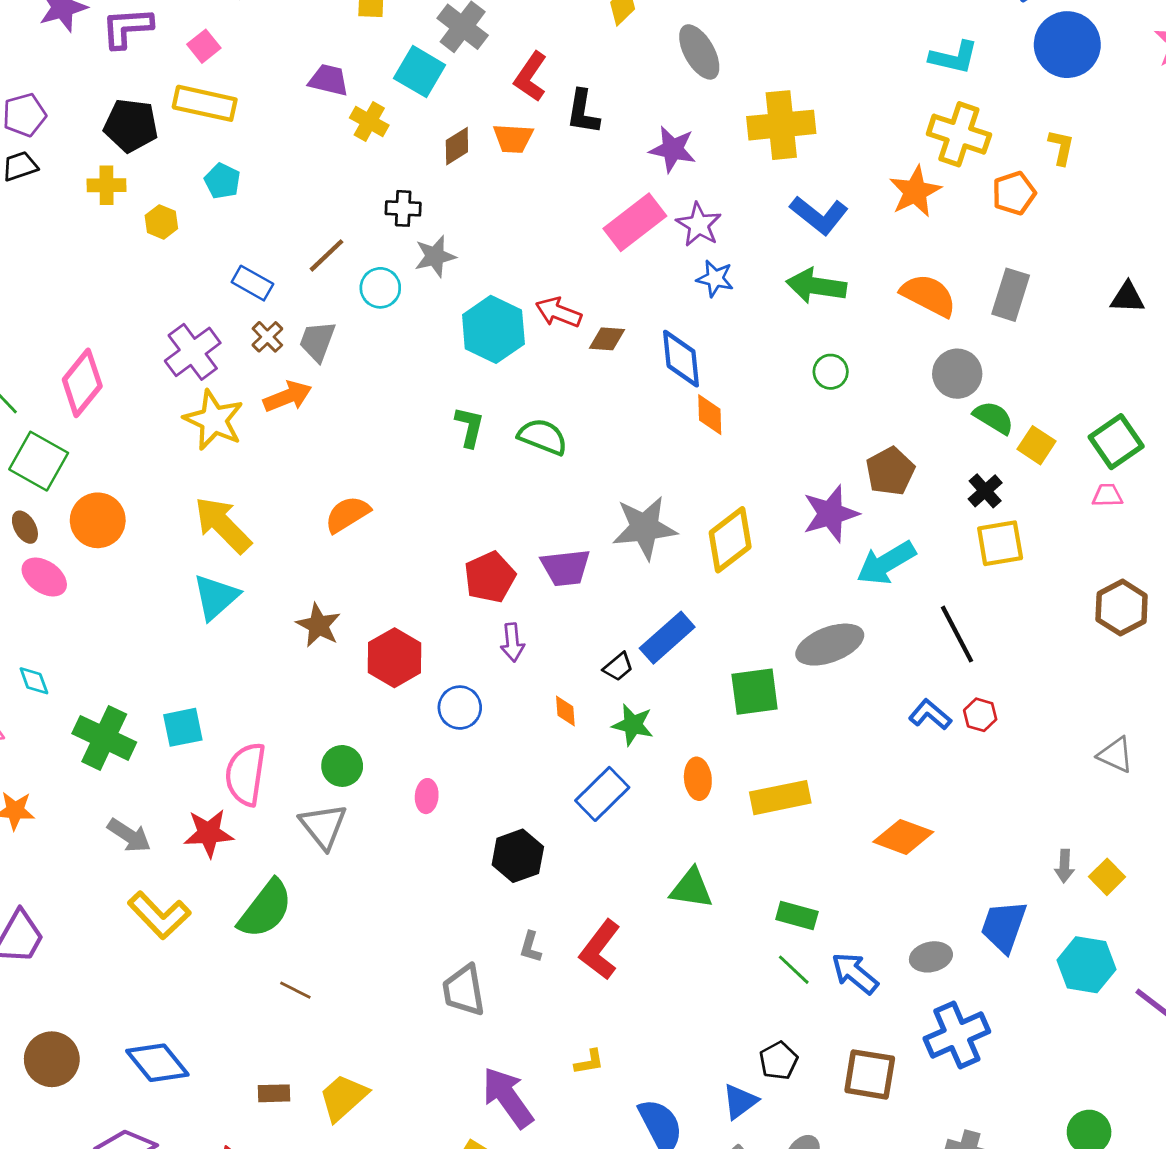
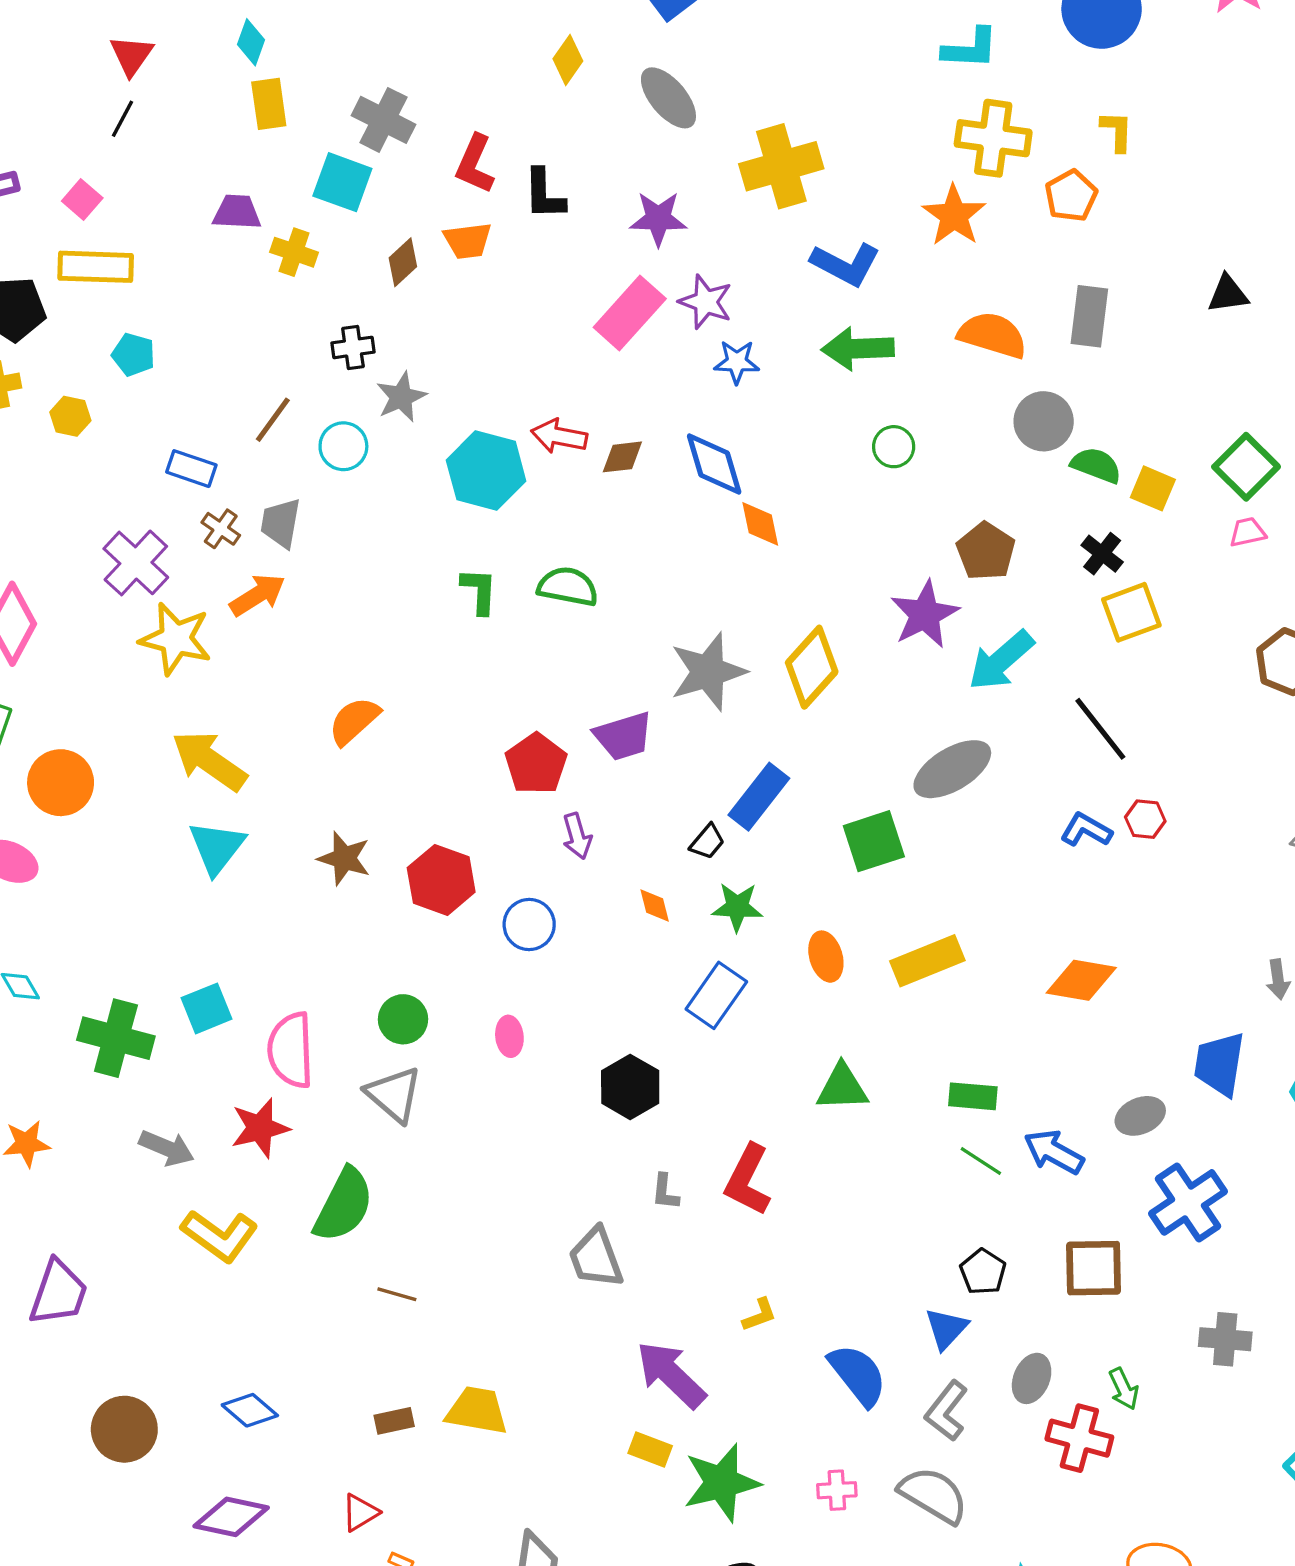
blue diamond: (157, 1063) -> (250, 1410), size x0.7
yellow trapezoid: (343, 1097) -> (477, 1411), turned 62

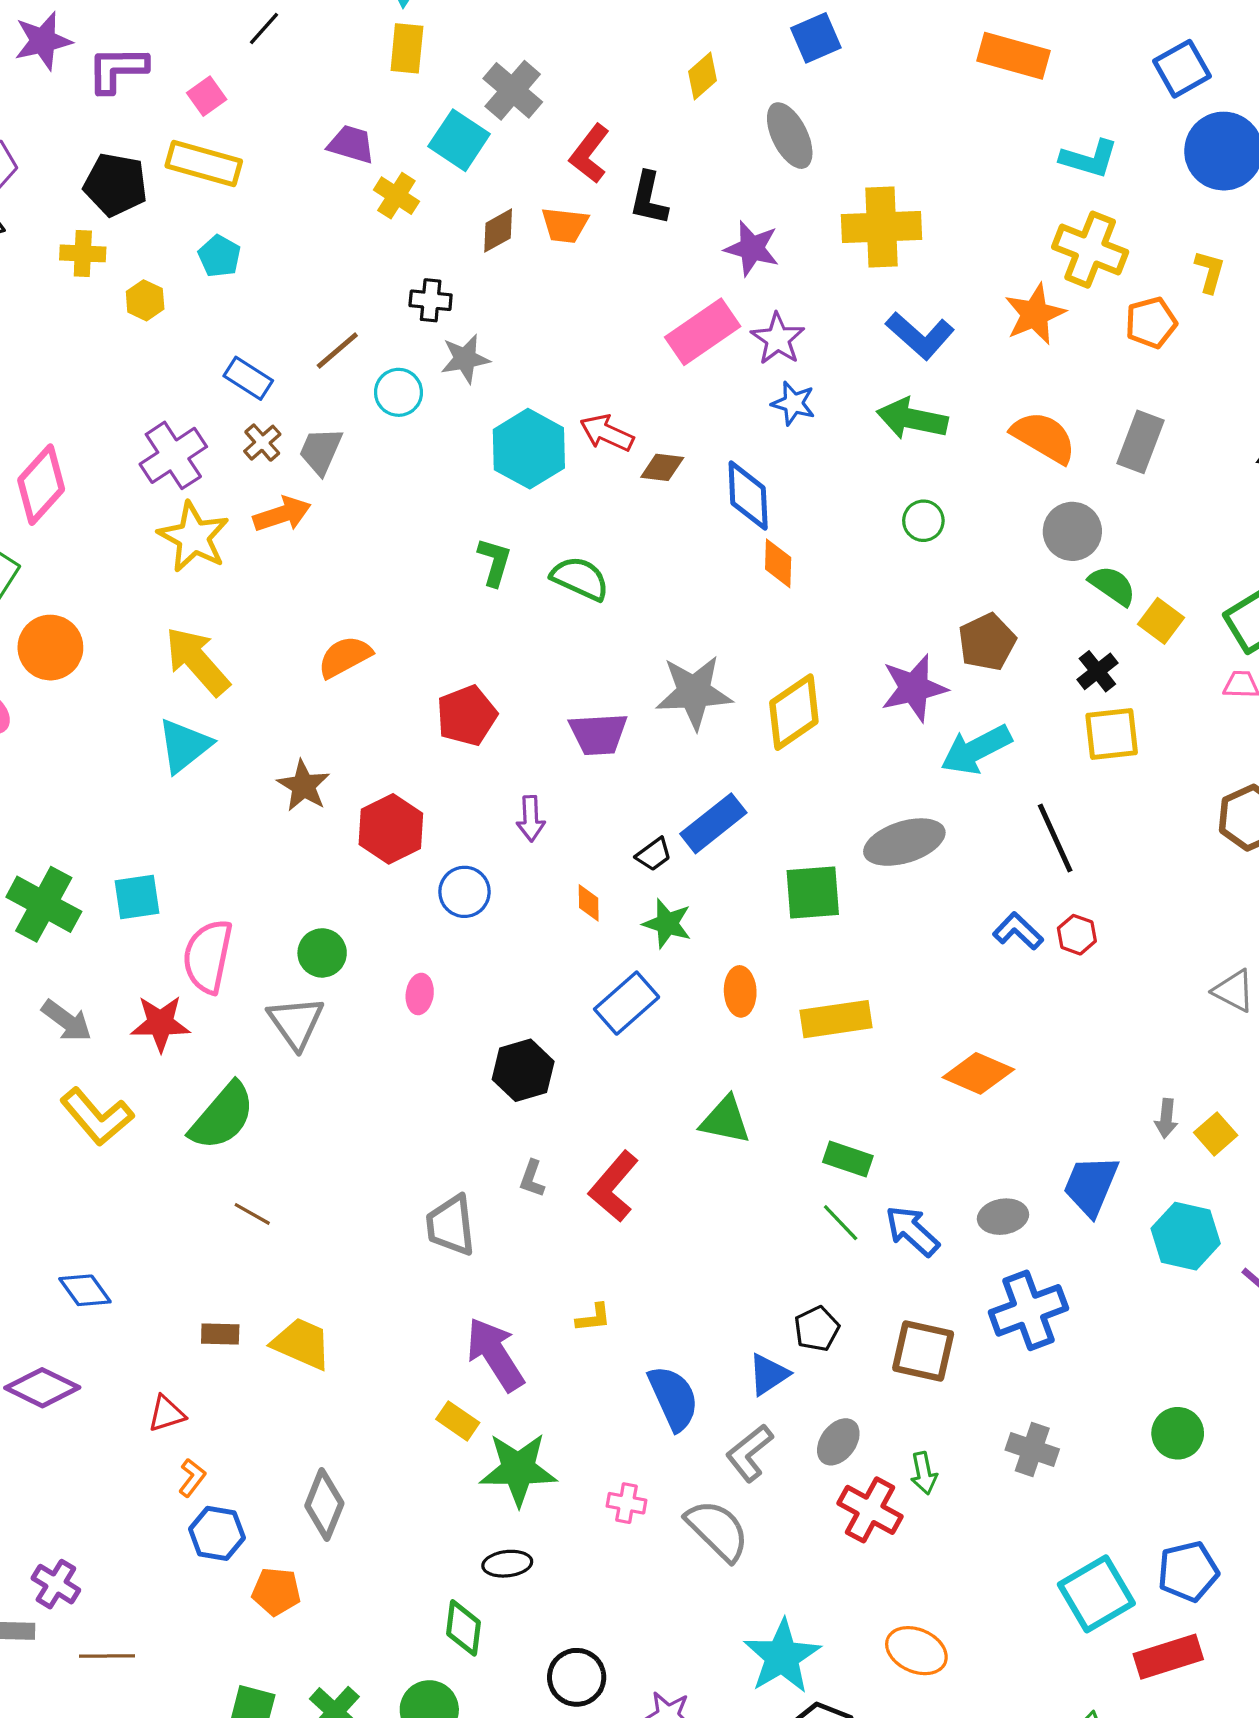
red pentagon: (536, 764) -> (467, 715), moved

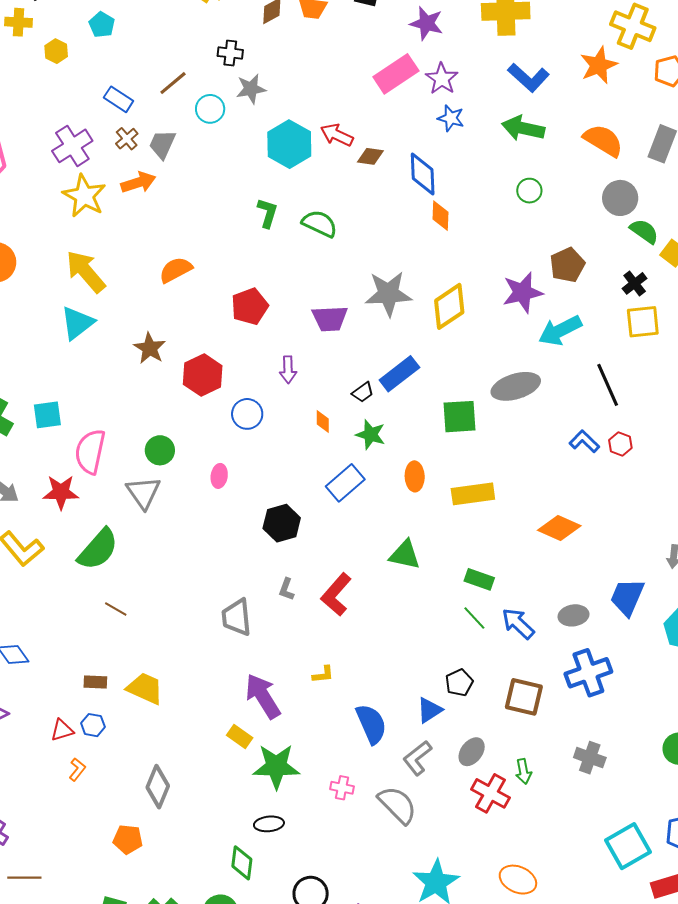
blue hexagon: (217, 1533) -> (93, 725), moved, size x0.7

